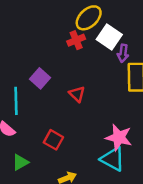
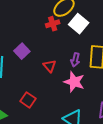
purple arrow: (123, 53) -> (75, 60), moved
pink star: (119, 137) -> (74, 82), moved

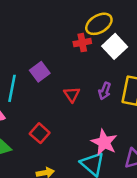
pink star: (74, 82) -> (104, 142), moved

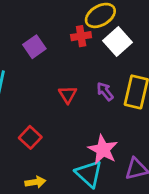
purple square: (40, 72) -> (34, 47), moved
purple arrow: (105, 91) -> (105, 91), turned 120

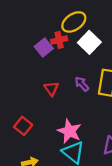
purple square: (34, 47) -> (44, 48), moved
pink star: (103, 150) -> (69, 131), moved

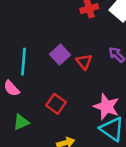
purple square: (44, 48) -> (60, 55), moved

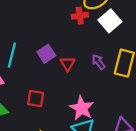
red square: (56, 104) -> (36, 98), turned -36

